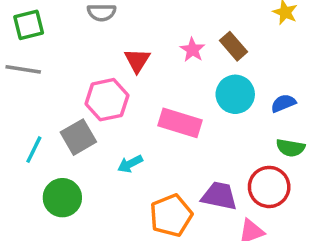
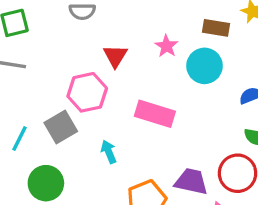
brown rectangle: (233, 46) -> (216, 28), moved, turned -40
cyan circle: (235, 94) -> (204, 66), moved
cyan arrow: (130, 164) -> (109, 152), turned 95

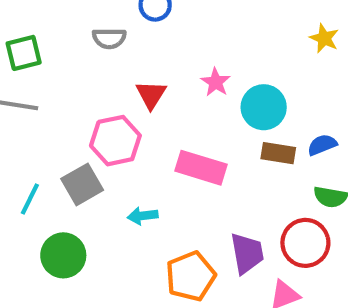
brown rectangle: (216, 28) -> (278, 153), moved
cyan arrow: (109, 152) -> (143, 216), turned -75
purple trapezoid: (191, 181) -> (247, 253), turned 68

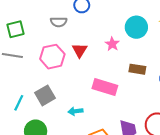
cyan circle: (264, 107) -> (136, 27), moved
pink hexagon: (115, 141) -> (52, 57), moved
brown rectangle: (278, 153) -> (137, 69), moved

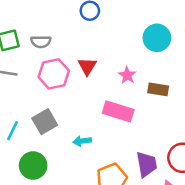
gray semicircle: (59, 22) -> (41, 42), moved
pink star: (112, 44) -> (127, 75), moved

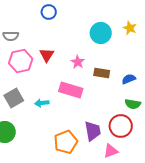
cyan arrow: (82, 141) -> (42, 103), moved

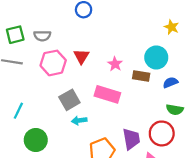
cyan circle: (101, 33) -> (156, 57), moved
gray square: (14, 98) -> (69, 100), moved
cyan arrow: (42, 103) -> (79, 120), moved

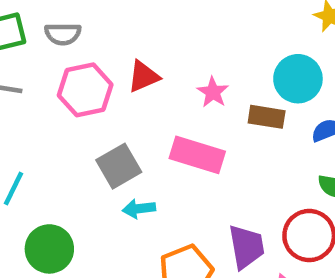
red triangle: (81, 56) -> (143, 76), turned 35

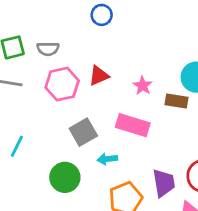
cyan arrow: (139, 209) -> (107, 159), moved
green circle: (49, 249) -> (65, 177), moved

